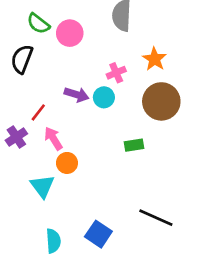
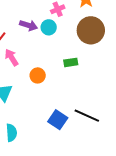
orange circle: (67, 163) -> (38, 75), moved
blue square: (98, 234) -> (58, 120), moved

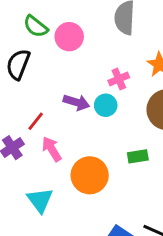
orange circle: (38, 75) -> (90, 175), size x1.6

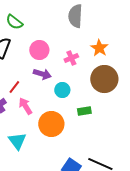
pink circle: (69, 37) -> (39, 50), moved
cyan circle: (106, 105) -> (62, 90), moved

